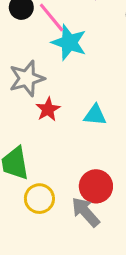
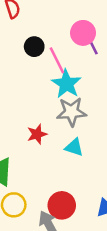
gray star: (27, 78) -> (71, 112), moved

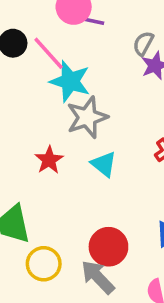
purple line: (93, 46) -> (92, 21), turned -36
cyan triangle: (74, 147) -> (104, 164), turned 36

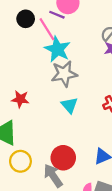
purple line: (92, 21) -> (57, 15), moved
red star: (49, 160) -> (20, 99), moved, turned 30

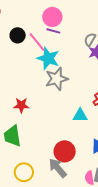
purple line: (57, 15) -> (53, 31), moved
cyan triangle: (69, 105) -> (80, 115), moved, turned -42
yellow circle: (20, 161) -> (24, 172), moved

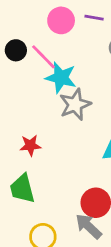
purple line: (53, 31) -> (94, 18), moved

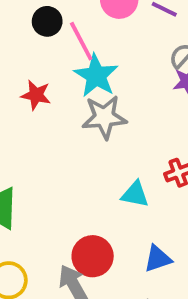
red star: (30, 145) -> (36, 95), moved

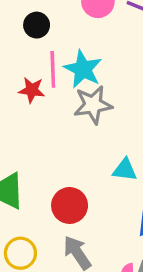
pink line: (81, 41) -> (53, 69), moved, turned 30
red circle: (93, 256) -> (70, 205), moved

